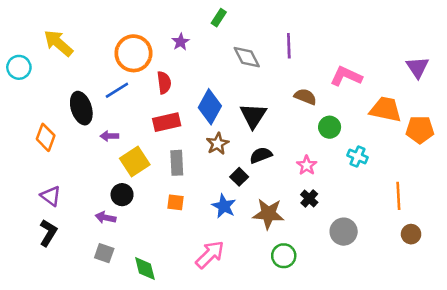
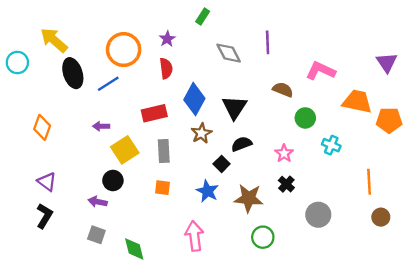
red semicircle: (164, 83) -> (166, 68), moved
black ellipse: (81, 108) -> (73, 73), moved
pink arrow: (210, 254) -> (194, 236), turned -52

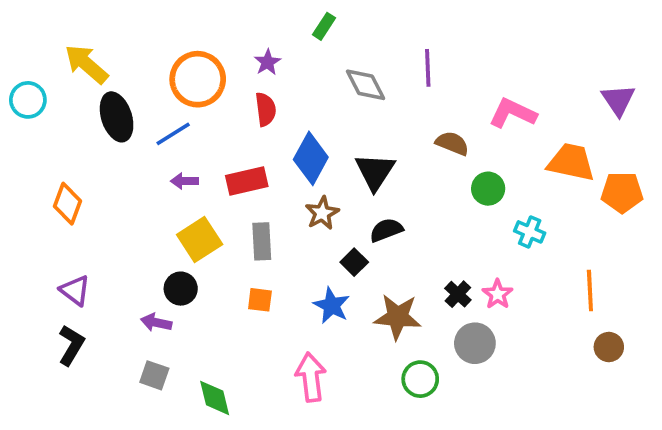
purple arrow: (101, 126) -> (184, 181), moved
pink star: (284, 153) -> (498, 294), moved
gray circle: (318, 215) -> (475, 343), moved

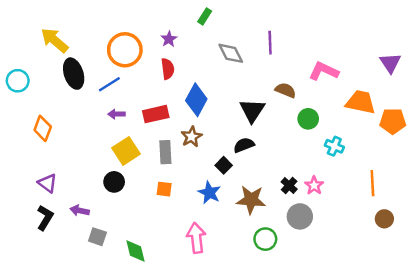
cyan circle: (28, 100) -> (18, 81), moved
black triangle: (375, 172) -> (252, 110), moved
brown star: (322, 213) -> (191, 137), moved
purple arrow: (156, 322) -> (80, 210), moved

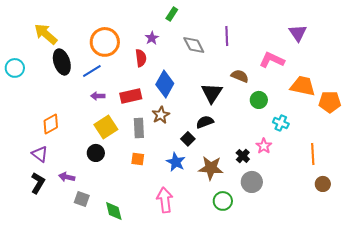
purple star: (169, 39) -> (152, 38), moved
purple triangle: (390, 63) -> (298, 33), moved
orange diamond: (43, 128) -> (51, 124), moved, turned 40
pink star: (314, 185) -> (264, 146), moved

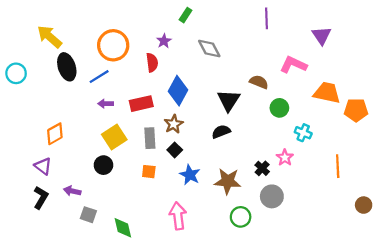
purple line: (227, 36) -> (266, 18), moved
black square: (188, 139) -> (175, 150), moved
brown circle: (323, 184) -> (364, 205), moved

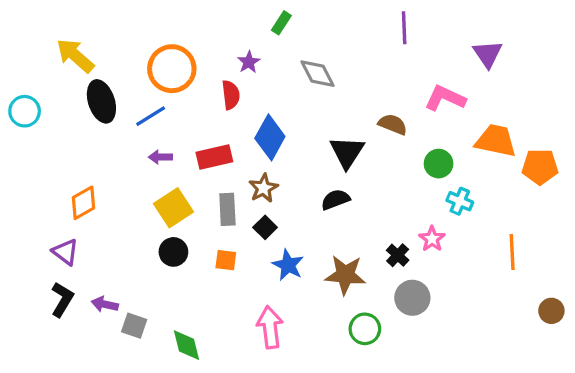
green circle: (279, 108) -> (439, 164), moved
black circle: (103, 165) -> (173, 252), moved
purple arrow: (72, 191) -> (105, 304), moved

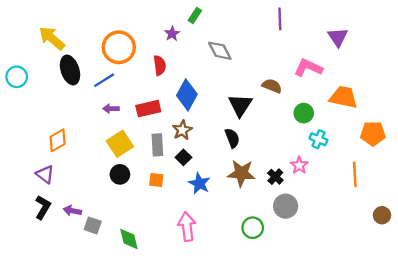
purple star: (249, 62) -> (172, 34), moved
orange pentagon: (540, 167) -> (373, 134), moved
black semicircle: (335, 200) -> (232, 138), turned 90
brown star: (345, 275) -> (241, 173), moved

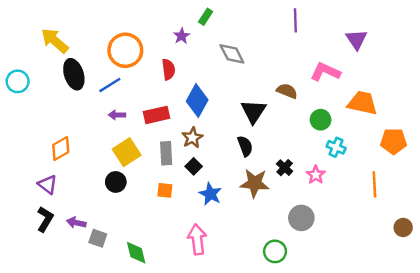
black circle: (120, 174) -> (116, 182), moved
black cross: (275, 177) -> (285, 168), moved
green circle: (253, 228) -> (275, 251), moved

